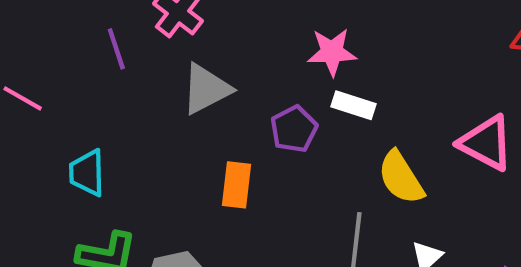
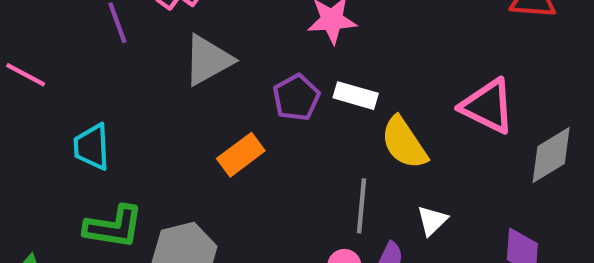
white rectangle: (354, 105) -> (356, 96), moved
orange rectangle: (237, 185) -> (241, 155), turned 48

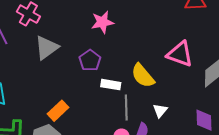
white rectangle: (356, 96) -> (111, 85), moved
orange rectangle: (241, 155) -> (58, 111), moved

